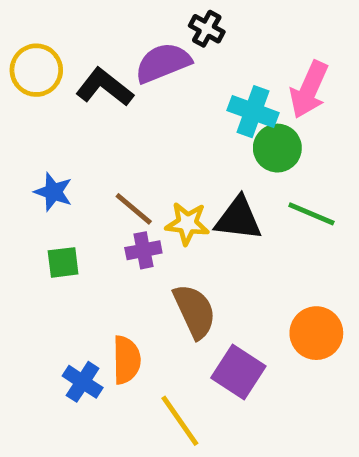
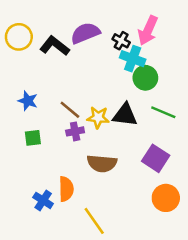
black cross: (207, 29) -> (121, 41), moved
pink arrow: (309, 90) -> (148, 30), moved
brown semicircle: (195, 311) -> (102, 163), turned 120
orange circle: (316, 333) -> (166, 198), moved
purple square: (238, 372) -> (156, 158), moved

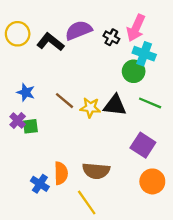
cyan cross: (133, 59) -> (144, 54), moved
purple cross: (75, 131) -> (18, 121), moved, turned -35
brown semicircle: (102, 163) -> (96, 171), moved

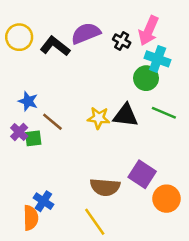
brown line: (64, 101) -> (52, 122), moved
purple square: (143, 145) -> (142, 174), moved
orange semicircle: (61, 173) -> (31, 218), moved

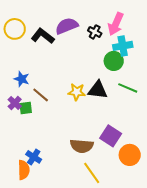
cyan cross: (158, 59) -> (123, 46), turned -30
yellow line: (95, 222) -> (92, 173), moved

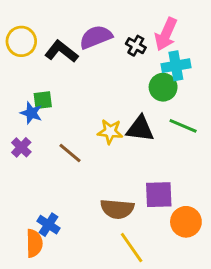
brown line: (41, 95) -> (70, 153), moved
green square: (26, 108) -> (43, 100), moved
purple square: (111, 136) -> (159, 195), turned -35

